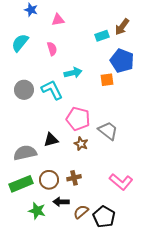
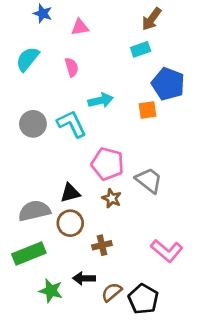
brown arrow: (122, 27) -> (152, 19), moved
brown circle: (49, 180) -> (70, 223), moved

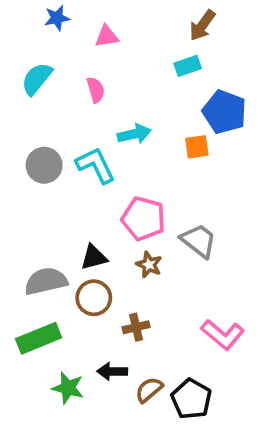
blue star: (43, 13) -> (57, 18), turned -30

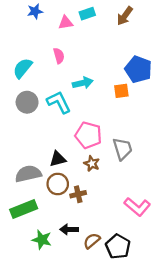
cyan rectangle: (188, 66) -> (87, 14), moved
cyan semicircle: (37, 79) -> (23, 68), moved
gray trapezoid: (199, 241) -> (122, 149), turned 35
brown cross: (136, 327) -> (78, 194), moved

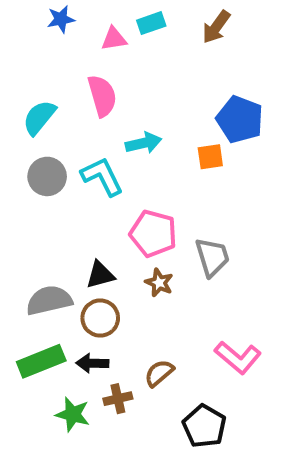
pink semicircle: (59, 56) -> (102, 96), size x1.5
brown cross: (78, 194) -> (118, 399), moved
black arrow: (69, 229) -> (92, 363), moved
brown semicircle: (92, 241) -> (159, 373), moved

